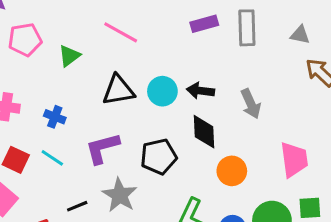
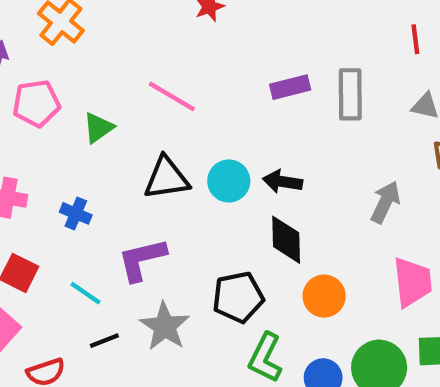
gray arrow: (251, 104) -> (385, 202), moved, turned -132
black pentagon: (159, 157) -> (238, 297), moved
cyan line: (52, 158) -> (86, 293), moved

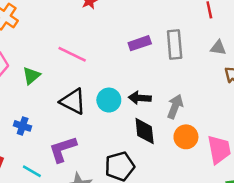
black triangle: (166, 178) -> (73, 101), turned 40
gray arrow: (385, 202) -> (175, 107), moved
orange circle: (324, 296) -> (186, 137), moved

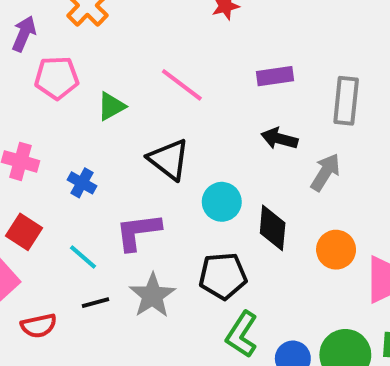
purple rectangle: (140, 43) -> (275, 76), moved
black arrow: (140, 98) -> (279, 139), moved
cyan circle: (109, 100) -> (222, 202), moved
gray arrow: (175, 107) -> (325, 172), moved

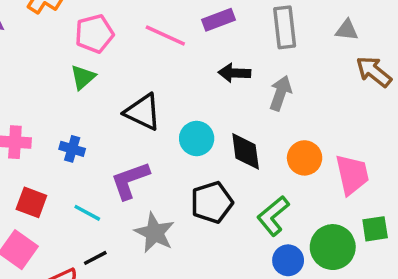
pink pentagon: (57, 78) -> (94, 34), moved
pink line: (182, 85) -> (165, 36), moved
black line: (95, 303) -> (95, 258), moved
green L-shape: (242, 334) -> (273, 216), moved, turned 30

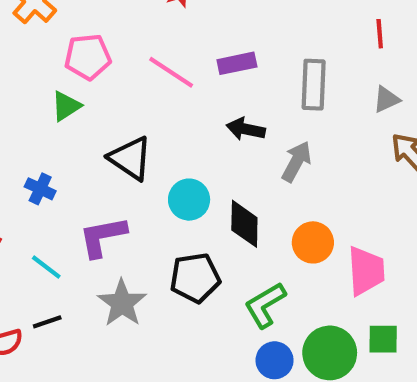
gray triangle: (347, 30) -> (386, 99), turned -40

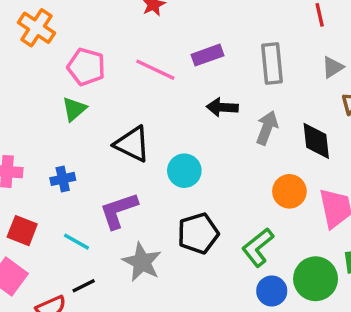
pink pentagon: (88, 57) -> (86, 67), turned 30
blue cross: (40, 189) -> (63, 179), turned -30
black diamond: (244, 224) -> (316, 141), moved

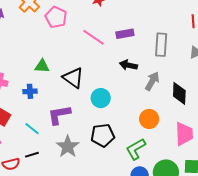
pink pentagon: (86, 67) -> (56, 17), moved
green triangle: (74, 109) -> (42, 66), moved, turned 35
orange circle: (289, 191) -> (149, 119), moved

